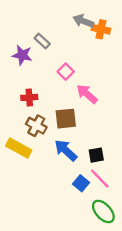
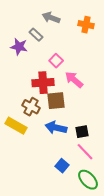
gray arrow: (83, 21) -> (51, 18), moved
red cross: (29, 97) -> (43, 83), moved, size x1.5
blue arrow: (66, 150) -> (56, 128), turned -30
blue square: (81, 183) -> (62, 166), moved

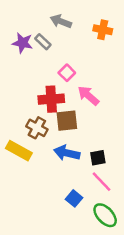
purple star: (19, 47) -> (23, 43), moved

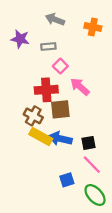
gray rectangle: (43, 42) -> (48, 46), moved, turned -48
yellow rectangle: (19, 151) -> (41, 136), moved
blue square: (74, 198) -> (67, 180), turned 32

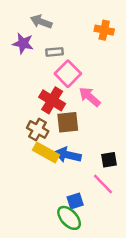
gray arrow: (55, 19) -> (41, 22), moved
pink square: (60, 66) -> (68, 74), size x1.5
red cross: (46, 90) -> (52, 100), turned 35
black square: (89, 143) -> (109, 160), moved
green ellipse: (95, 195) -> (69, 218), moved

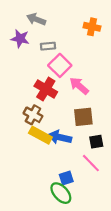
brown square: (68, 122) -> (83, 117), moved

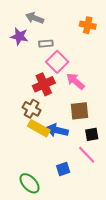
red cross: (46, 89) -> (44, 84), turned 35
green ellipse: (61, 193) -> (30, 183), moved

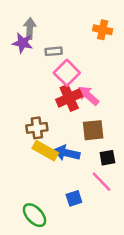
gray arrow: (35, 18) -> (30, 29), moved, turned 72
red cross: (44, 84) -> (69, 98), moved
brown cross: (32, 109) -> (37, 128), turned -36

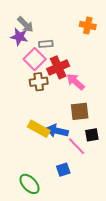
gray arrow: (30, 29) -> (25, 24), turned 132
pink square: (67, 73) -> (35, 59), moved
red cross: (69, 98) -> (58, 67), moved
brown cross: (37, 128) -> (39, 82), moved
pink line: (101, 182) -> (77, 146), moved

